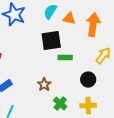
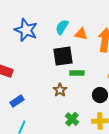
brown star: (44, 85) -> (60, 90), moved

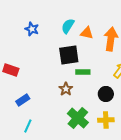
blue star: (26, 30) -> (32, 29), size x0.6
green cross: (72, 119) -> (78, 118), size x1.5

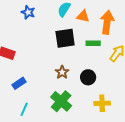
green rectangle: (83, 72) -> (93, 43), moved
black circle: (106, 94) -> (88, 77), moved
green cross: (78, 118) -> (61, 101), moved

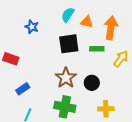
blue star: (28, 12) -> (32, 27), moved
brown star: (62, 72) -> (66, 78), size x1.5
green cross: (61, 101) -> (65, 107), turned -30

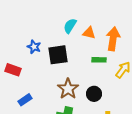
blue star: (32, 27) -> (34, 47), moved
black square: (69, 44) -> (58, 55), moved

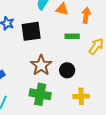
orange arrow: (113, 39) -> (86, 15), size x0.7

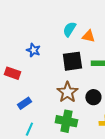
black square: (31, 31) -> (72, 61), moved

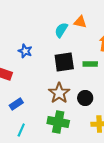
orange triangle: (88, 36) -> (80, 22), moved

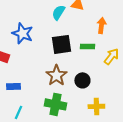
blue star: (25, 51) -> (22, 33), size x1.5
blue rectangle: (16, 104) -> (13, 86), turned 32

